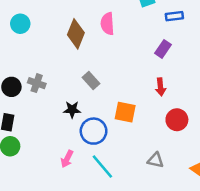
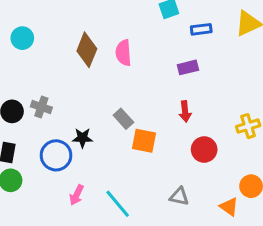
pink semicircle: (107, 24) -> (123, 53), moved
purple rectangle: (163, 49) -> (188, 67), turned 42
gray rectangle: (91, 81) -> (123, 119), moved
blue circle: (94, 131) -> (56, 155), moved

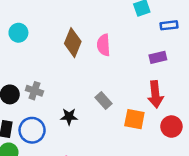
red arrow: (185, 111) -> (155, 94), size x1.5
orange square: (144, 141) -> (134, 119), moved
blue circle: (56, 155) -> (32, 130), moved

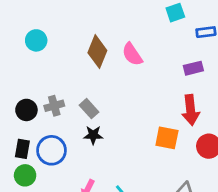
pink semicircle: (104, 45) -> (132, 54), turned -30
gray cross: (34, 91) -> (54, 106), turned -35
gray rectangle: (104, 101) -> (89, 109), moved

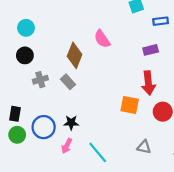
brown diamond: (97, 52) -> (75, 55), moved
black circle: (26, 110) -> (25, 55), moved
black star: (93, 135) -> (71, 123), moved
blue circle: (51, 150) -> (44, 127), moved

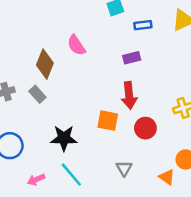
black star: (71, 123) -> (64, 138), moved, size x1.5
pink arrow: (67, 146) -> (36, 180), moved, turned 40
gray triangle: (144, 147) -> (124, 168), turned 48

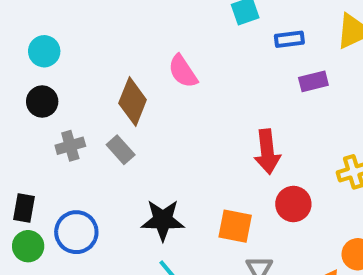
purple rectangle: (132, 58) -> (313, 81), moved
orange square: (108, 121) -> (235, 226), moved

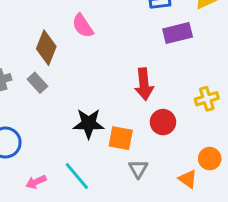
purple rectangle: (313, 81) -> (178, 33), size x1.4
black star: (163, 220) -> (89, 124), moved

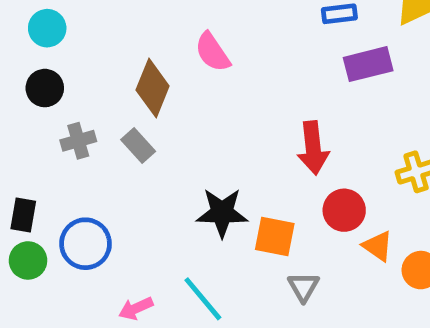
orange triangle: (188, 179) -> (378, 246), moved

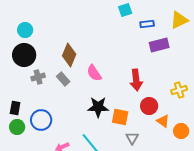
pink semicircle: (212, 52) -> (94, 73), moved
black circle: (45, 88) -> (24, 55), size x1.5

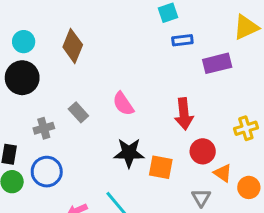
blue rectangle: (147, 24) -> (182, 40), moved
brown diamond: (69, 55) -> (73, 46), moved
gray cross: (38, 77) -> (44, 128), moved
gray triangle: (132, 138) -> (201, 198), moved

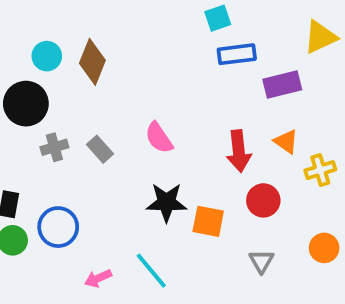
blue rectangle: (182, 40) -> (237, 54), size x1.4
cyan circle: (24, 42) -> (47, 56), moved
gray cross: (44, 128) -> (54, 147), moved
orange triangle: (223, 173) -> (286, 142), moved

